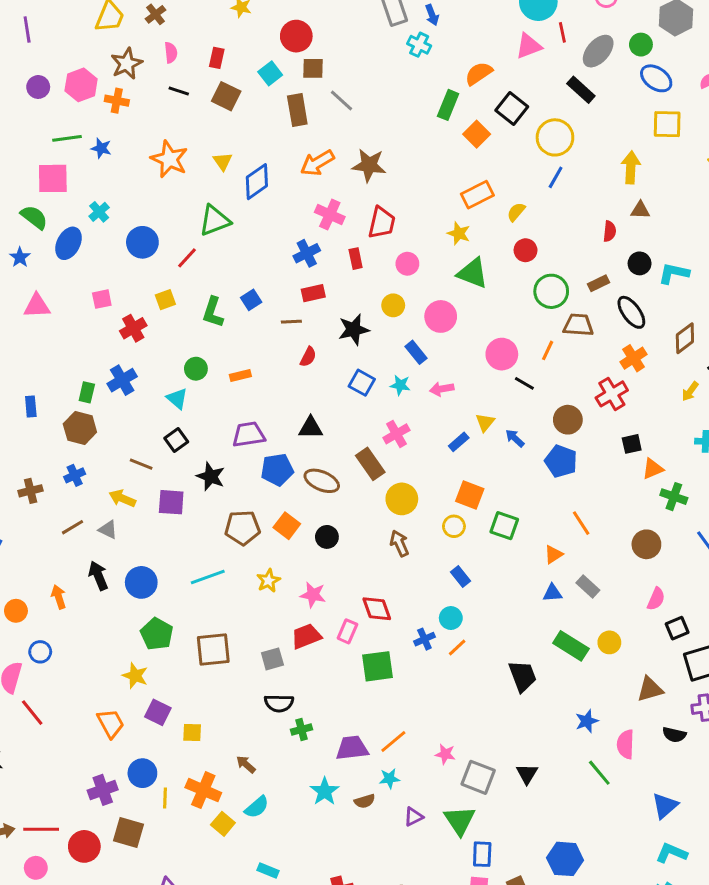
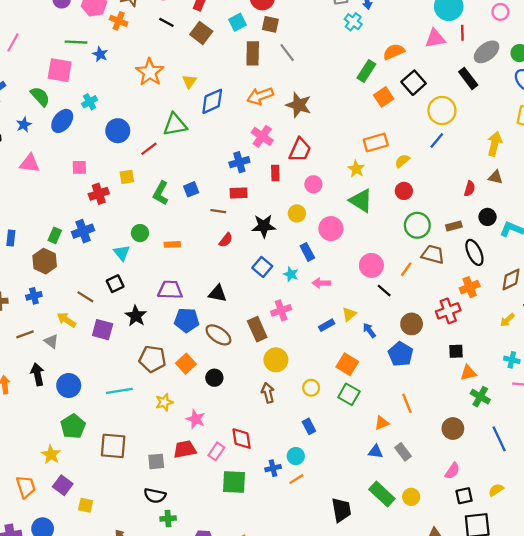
orange square: (470, 495) -> (347, 364), moved

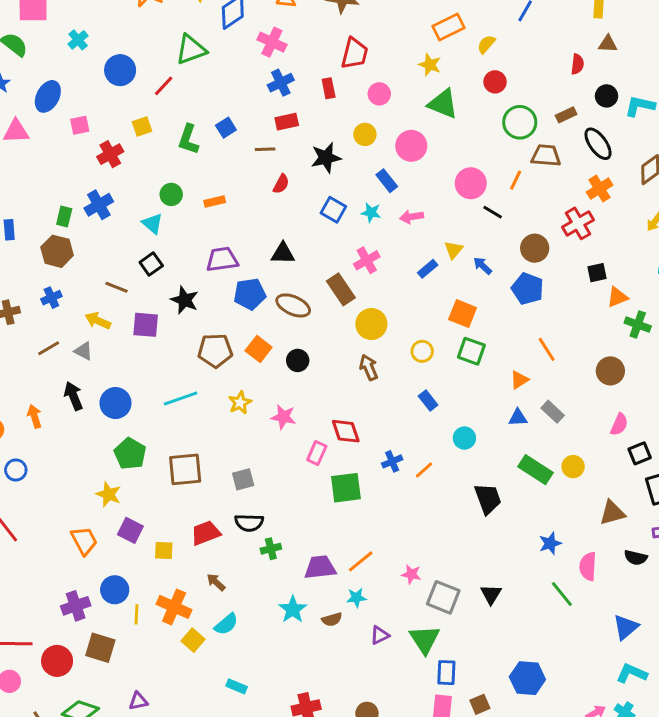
blue ellipse: (62, 121) -> (48, 96), moved
pink cross: (262, 136) -> (272, 42), moved
red trapezoid: (185, 449) -> (206, 533), moved
cyan circle: (296, 456) -> (464, 438), moved

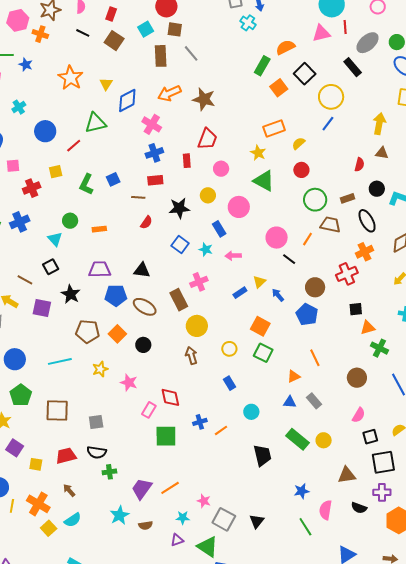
purple trapezoid: (320, 567) -> (142, 489), turned -55
cyan star: (356, 598) -> (183, 518), moved
green triangle: (425, 639) -> (208, 547), turned -30

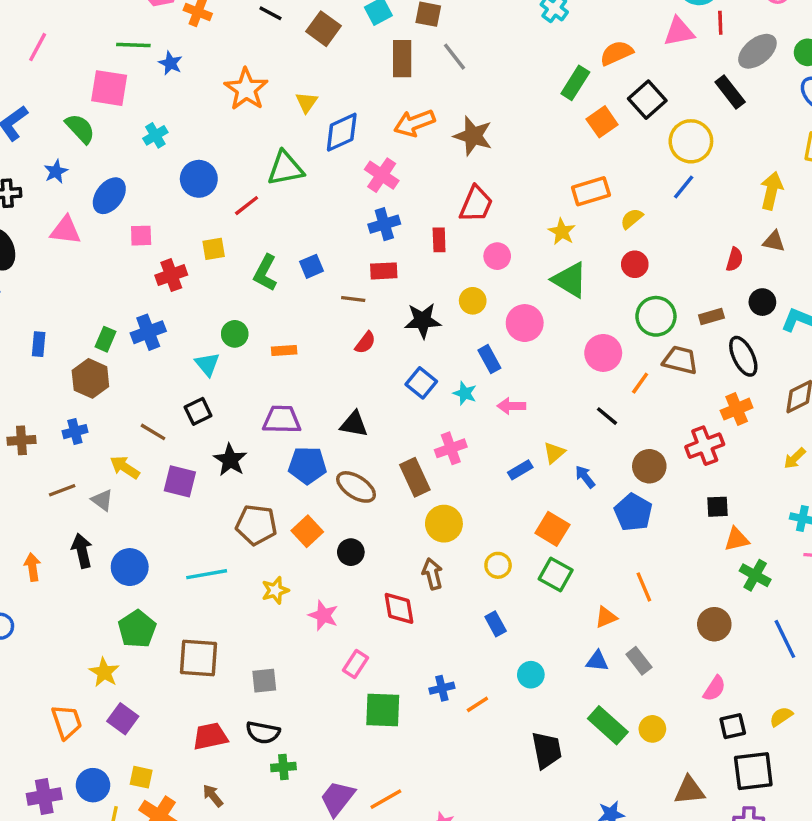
pink circle: (277, 238) -> (603, 353), moved
red diamond: (170, 397) -> (399, 608), moved
yellow square: (36, 464) -> (141, 777), moved

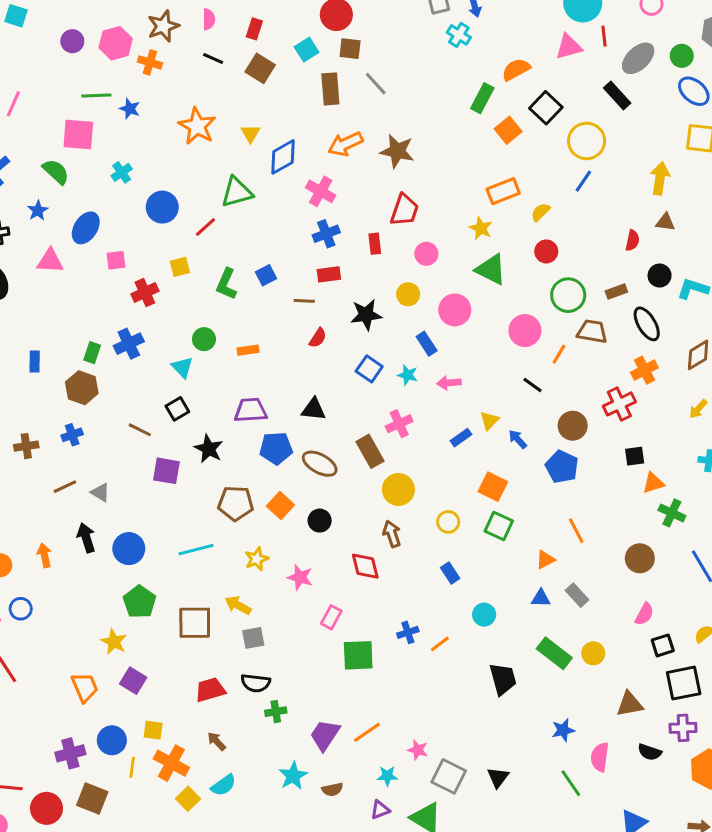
yellow arrow: (125, 467) -> (238, 605), moved

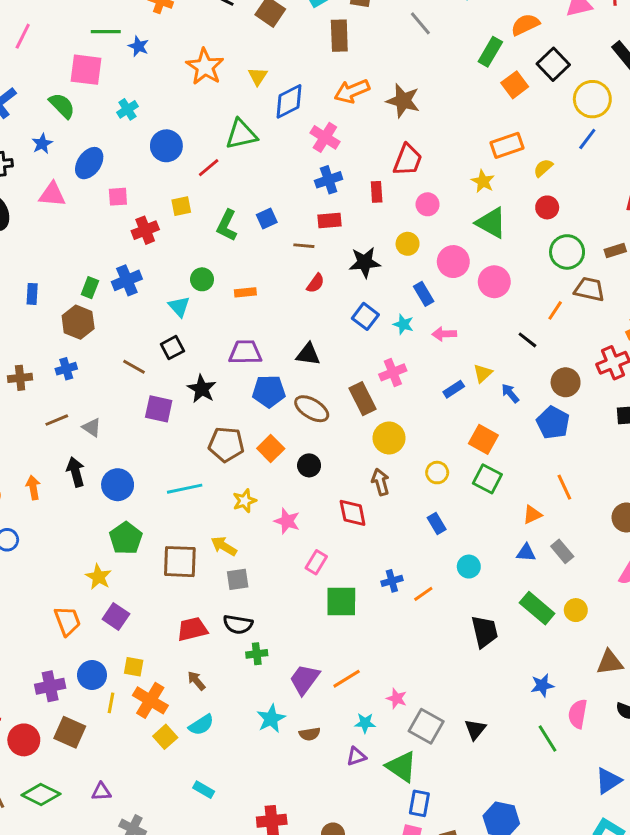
gray line: (376, 84) -> (420, 23), moved
pink circle: (525, 331) -> (494, 282), moved

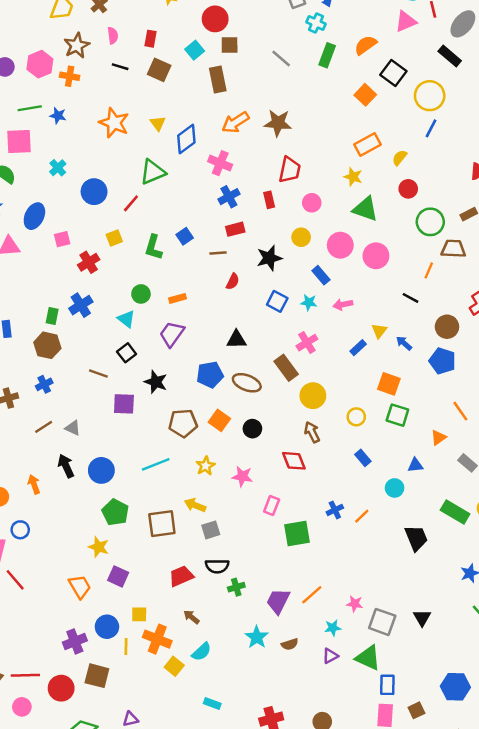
green rectangle: (490, 52) -> (327, 55), moved
purple trapezoid: (245, 352) -> (172, 334), moved, turned -44
blue triangle: (526, 553) -> (415, 465), moved

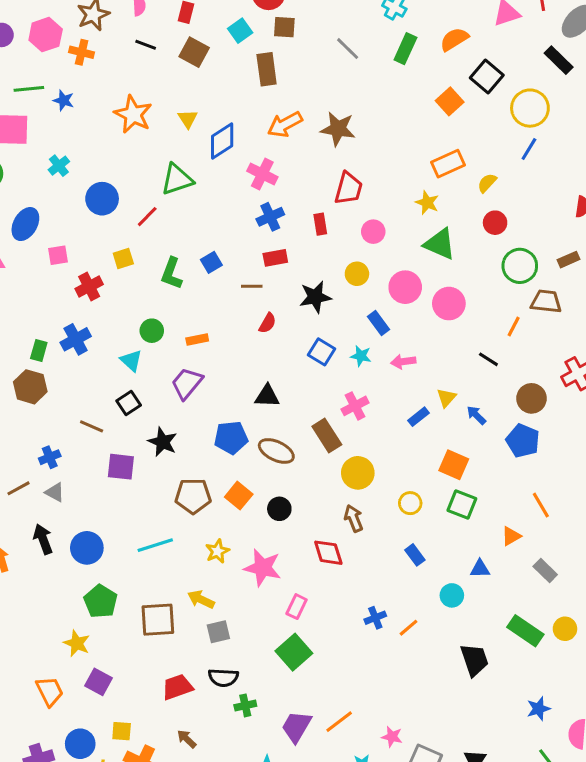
blue cross: (44, 384) -> (50, 457), moved
pink star: (242, 476) -> (263, 568), size x1.4
green square: (297, 533) -> (294, 652), moved, turned -36

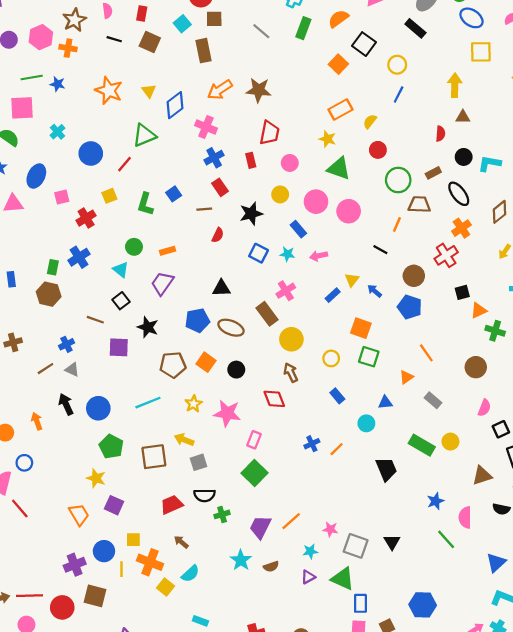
yellow circle: (530, 108) -> (397, 65), size x0.7
red rectangle: (275, 258) -> (220, 187), turned 70

